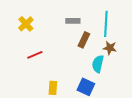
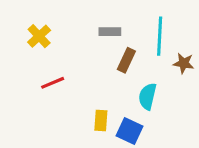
brown star: (110, 48) -> (184, 63), moved
yellow rectangle: (53, 88) -> (101, 120), moved

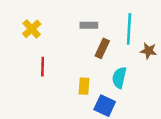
red line: (53, 83) -> (43, 67), turned -66
yellow rectangle: (101, 120) -> (84, 86), moved

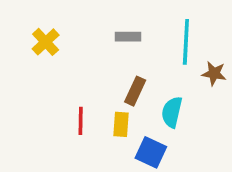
brown rectangle: (102, 48) -> (135, 91), moved
red line: (43, 67) -> (81, 121), moved

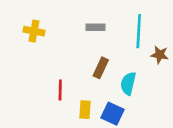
yellow cross: (46, 42) -> (34, 31), turned -36
yellow rectangle: (121, 124) -> (85, 110), moved

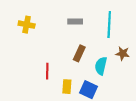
brown star: (160, 55) -> (123, 53), moved

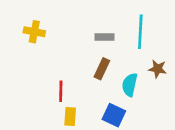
gray rectangle: (75, 21) -> (105, 37), moved
yellow rectangle: (67, 87) -> (70, 116), moved

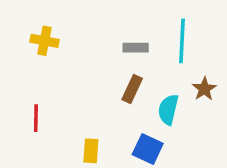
brown star: (158, 69) -> (204, 89), turned 30
red line: (61, 91) -> (36, 118), moved

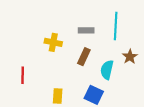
yellow cross: (45, 41) -> (53, 42), moved

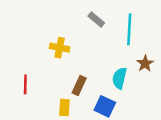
gray rectangle: (86, 30) -> (96, 20), moved, turned 40
brown rectangle: (84, 57) -> (79, 86), moved

